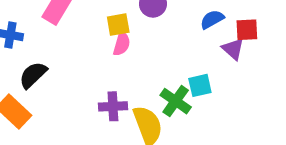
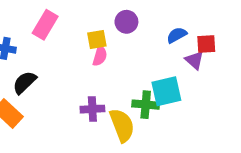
cyan square: (200, 85) -> (166, 91), size x1.5
green cross: (176, 101) -> (146, 105), turned -30

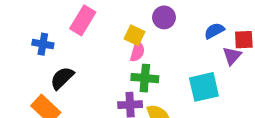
yellow square: (97, 40) -> (134, 35), turned 36
purple triangle: (194, 60) -> (232, 56), turned 30
green cross: (146, 105) -> (145, 78), moved

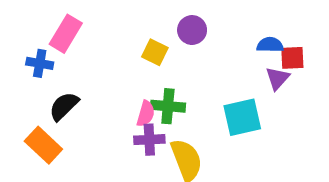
pink rectangle: (83, 20) -> (66, 34), moved
blue semicircle: (214, 31) -> (270, 45), moved, turned 30
pink semicircle: (137, 51) -> (146, 114), moved

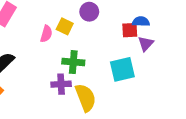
red square: (292, 58) -> (130, 30), moved
pink semicircle: (146, 114) -> (46, 34), moved

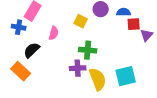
blue semicircle: (141, 22) -> (124, 12), moved
pink semicircle: (46, 34) -> (54, 33), moved
cyan square: (122, 69) -> (126, 76), moved

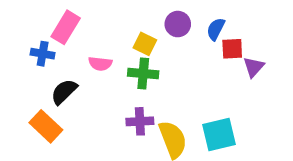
blue semicircle: (124, 12) -> (216, 29), turned -64
pink semicircle: (54, 33) -> (100, 64), turned 80
green cross: (88, 50) -> (143, 74), moved

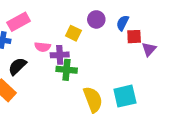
pink rectangle: (66, 27) -> (19, 22), turned 30
green cross: (143, 74) -> (67, 70), moved
purple cross: (140, 121) -> (60, 55), moved

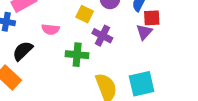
purple triangle: (149, 49) -> (144, 32), moved
purple cross: (60, 55) -> (102, 36), moved, turned 30

